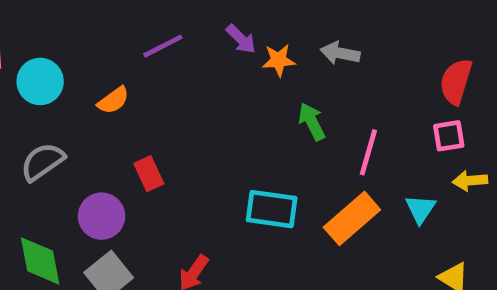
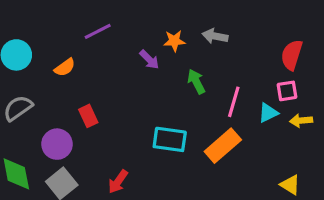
purple arrow: (241, 39) -> (149, 60), moved
cyan triangle: (420, 209) -> (268, 113), moved, turned 30

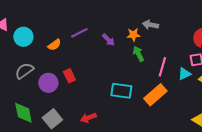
purple line: (98, 31) -> (79, 33), moved
orange star: (174, 41) -> (133, 35), moved
purple circle: (57, 144) -> (48, 83), moved
red arrow: (118, 182) -> (88, 118), turned 35

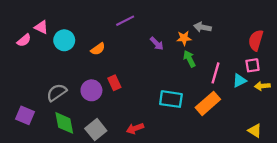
purple line: (79, 33) -> (125, 21), moved
gray semicircle: (24, 71) -> (57, 93), moved

